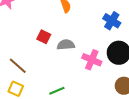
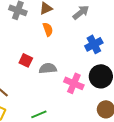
blue cross: (112, 21) -> (94, 44), turned 30

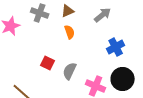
gray semicircle: (48, 68) -> (70, 71), turned -60

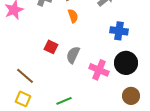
blue cross: (116, 47) -> (119, 31), turned 36

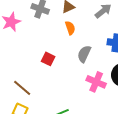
gray semicircle: (73, 55) -> (84, 54), moved

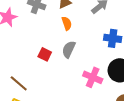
gray semicircle: (84, 54) -> (69, 49), moved

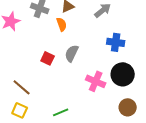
orange semicircle: (67, 23) -> (62, 24), moved

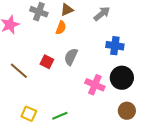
orange semicircle: (62, 24) -> (61, 28), turned 40
brown line: (22, 87) -> (19, 71), moved
yellow square: (20, 110) -> (29, 114), moved

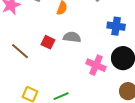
gray semicircle: (71, 57) -> (72, 37), turned 72

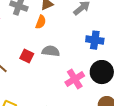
pink cross: (96, 65) -> (75, 79), turned 36

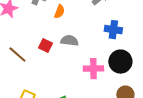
pink cross: (75, 79) -> (93, 69), turned 30

